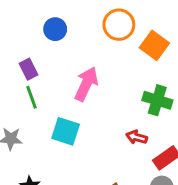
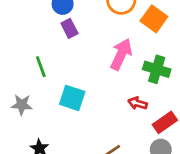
purple rectangle: (29, 69) -> (69, 28), moved
pink arrow: (86, 84) -> (121, 54), moved

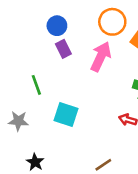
pink arrow: (121, 54) -> (101, 57), moved

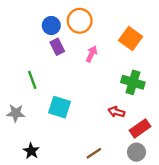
orange circle: (112, 22) -> (80, 21), moved
pink arrow: (101, 57) -> (92, 54), size x0.6

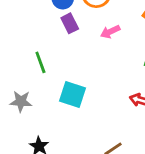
pink arrow: (92, 54) -> (110, 32), turned -140

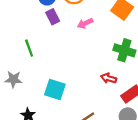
cyan square: (72, 94) -> (55, 89), moved

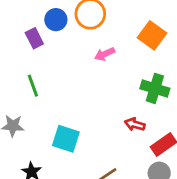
purple rectangle: (53, 17) -> (34, 38), moved

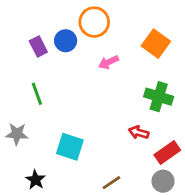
blue circle: (56, 20) -> (66, 41), moved

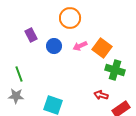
blue circle: (66, 41) -> (54, 46), moved
orange square: (156, 44) -> (102, 48), moved
green line: (37, 94) -> (19, 74), moved

